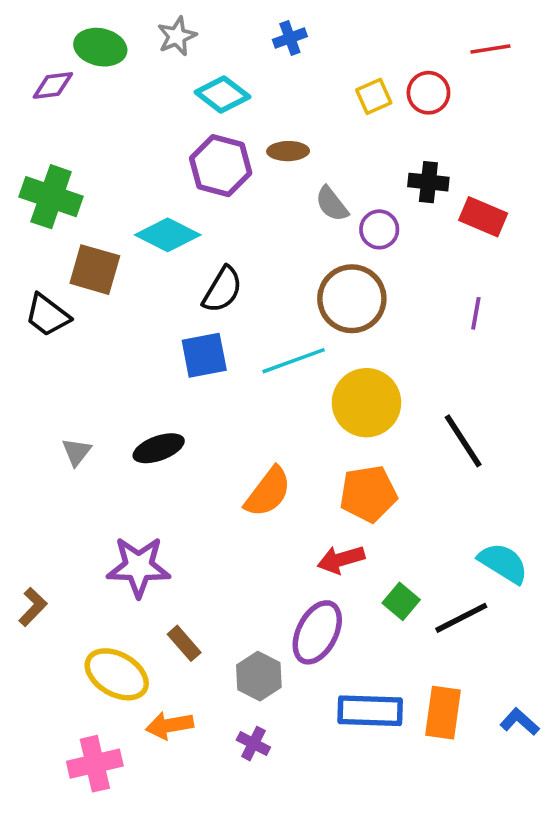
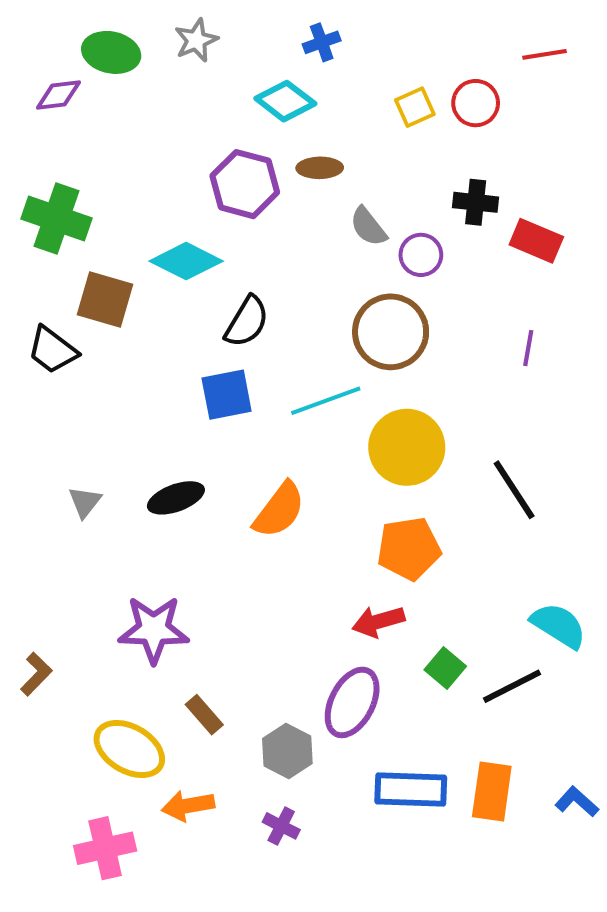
cyan diamond: (222, 95) -> (285, 101), moved
orange semicircle: (268, 492) -> (279, 510), moved

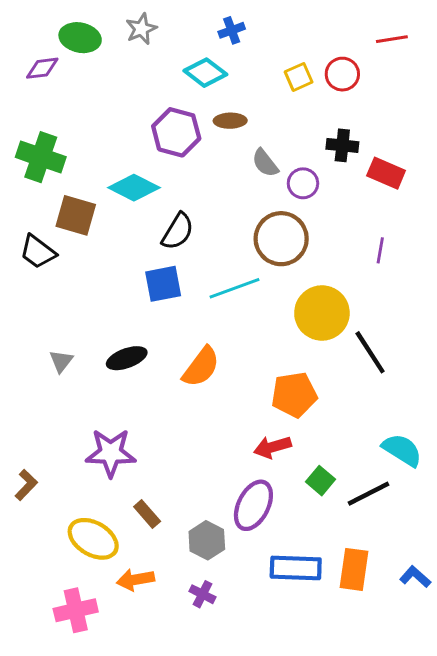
yellow circle: (407, 447) -> (322, 313), moved

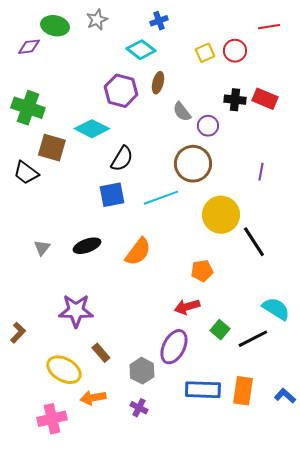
brown ellipse: (230, 121) -> (158, 83), turned -75
red rectangle: (386, 173) -> (265, 99), moved
orange pentagon: (294, 395) -> (202, 271), size x0.7

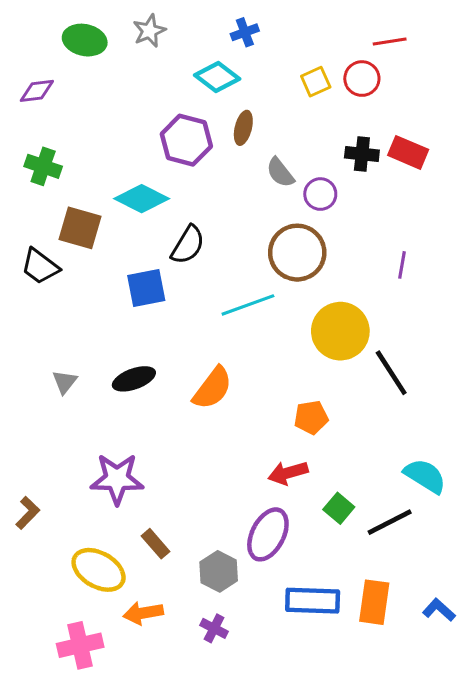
red line: (269, 27) -> (390, 42), moved
purple diamond: (29, 47) -> (37, 91), moved
green cross: (28, 108) -> (43, 166), size x0.7
blue square: (112, 195) -> (146, 288), moved

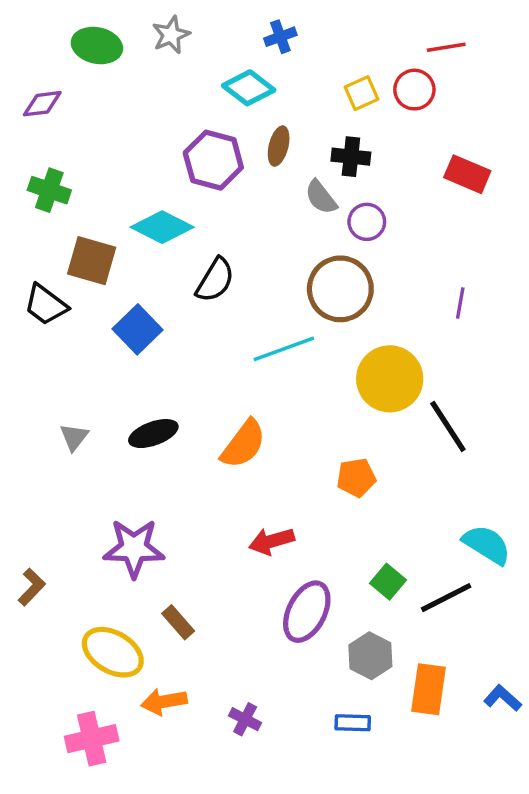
black cross: (362, 154) -> (351, 157), moved
blue square: (146, 288) -> (137, 329), moved, turned -33
red arrow: (288, 473) -> (272, 541), moved
gray hexagon: (219, 571) -> (370, 656), moved
blue rectangle: (313, 601) -> (353, 723), moved, size x0.6

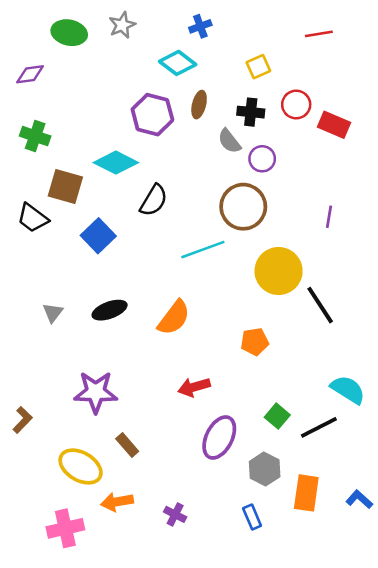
red circle: (414, 90) -> (296, 105), moved
blue rectangle: (353, 723) -> (252, 517), turned 65

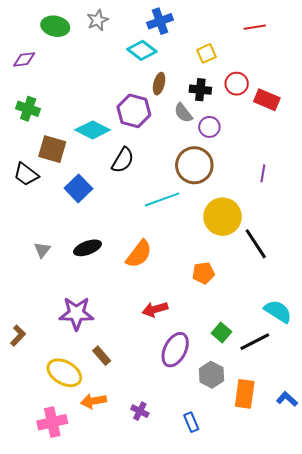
blue cross: (200, 26) -> (160, 21), size x1.4
purple hexagon: (152, 115) -> (134, 111), moved
blue rectangle: (252, 517) -> (191, 422), moved

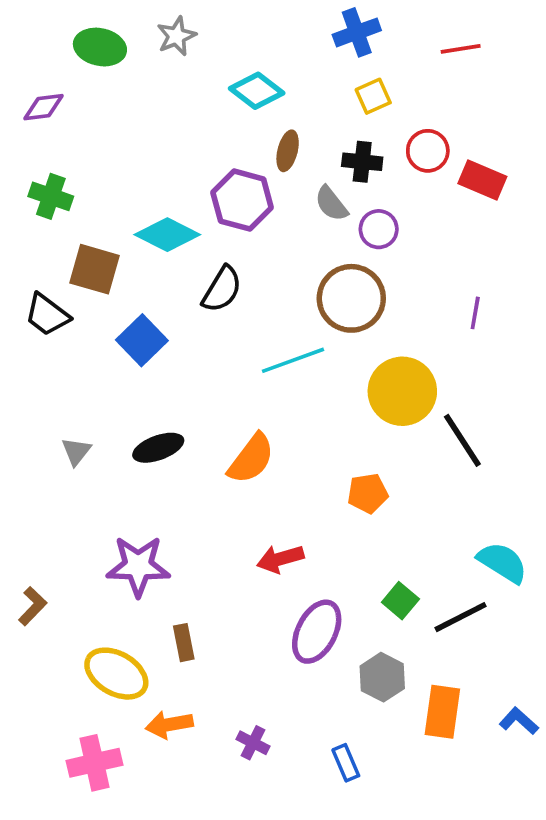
blue cross: (160, 21) -> (357, 32), moved
brown rectangle: (102, 356) -> (184, 643), turned 30

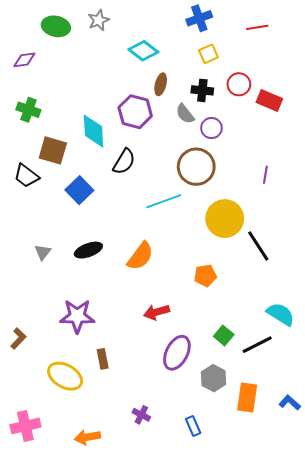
cyan diamond: (167, 235) -> (94, 131), turned 60
orange arrow: (169, 725) -> (87, 437), moved
pink cross: (94, 763) -> (25, 426), moved

